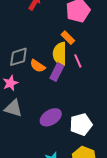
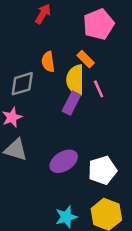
orange semicircle: (38, 66) -> (48, 62), moved, turned 49

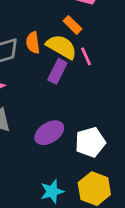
orange semicircle: (48, 62) -> (33, 43), moved
yellow semicircle: (75, 80) -> (62, 47), turned 120

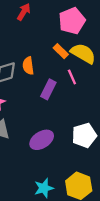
yellow semicircle: (62, 47) -> (83, 53), moved
white pentagon: (90, 142) -> (84, 135), moved

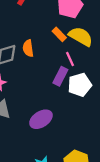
purple rectangle: (48, 89) -> (60, 76), moved
white pentagon: (84, 135) -> (80, 85), moved

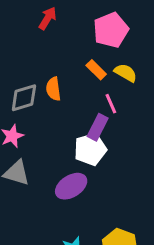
yellow semicircle: (81, 36) -> (126, 73), size x0.7
white pentagon: (80, 85) -> (90, 149), moved

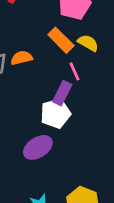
orange rectangle: (96, 70) -> (61, 40), size x1.4
orange semicircle: (53, 89) -> (22, 58), turned 85

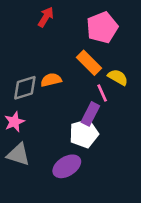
yellow semicircle: (88, 43) -> (118, 77), moved

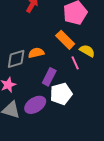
purple rectangle: (90, 114) -> (49, 77), moved
purple ellipse: (67, 166) -> (35, 105), moved

